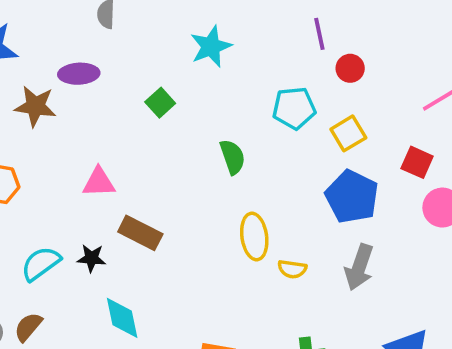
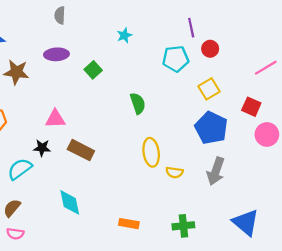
cyan star: (211, 47) -> (124, 35), size x0.6
purple ellipse: (79, 74) -> (56, 54), moved
cyan pentagon: (294, 108) -> (176, 59), moved
black star: (91, 258) -> (42, 148), moved

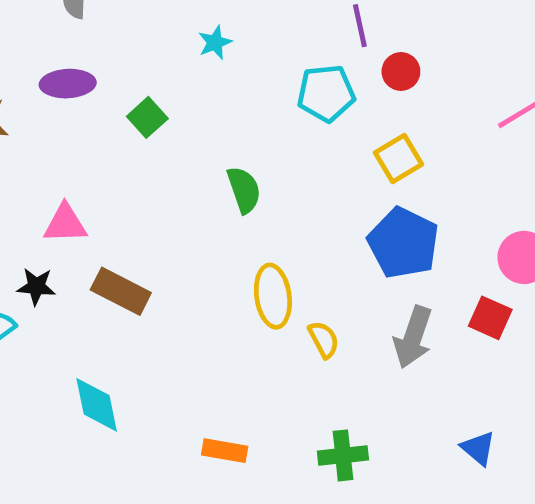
red square: (251, 107) -> (490, 318), moved
yellow semicircle: (174, 172) -> (324, 340), turned -126
blue triangle: (246, 222) -> (478, 448), size x0.6

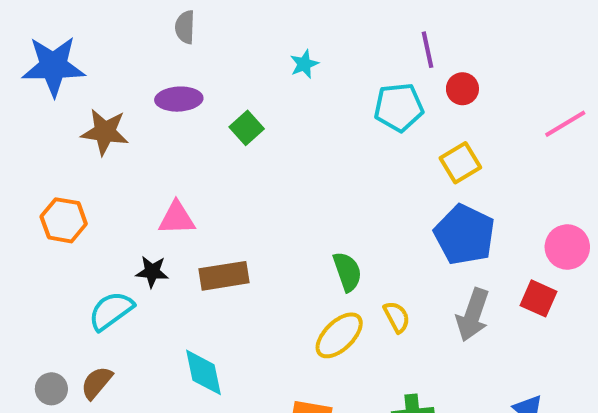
green semicircle: (244, 190) -> (347, 272), moved
brown rectangle: (121, 291) -> (224, 276), turned -36
yellow ellipse: (273, 296) -> (339, 335), moved, turned 54

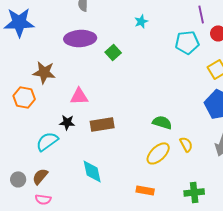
purple ellipse: (179, 99) -> (80, 38), size x1.4
brown star: (105, 132) -> (44, 72), moved
green semicircle: (347, 272) -> (162, 122), turned -54

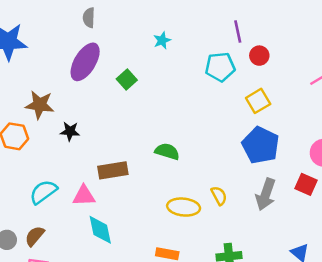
purple ellipse: (80, 38) -> (85, 62), turned -56
pink triangle: (79, 96) -> (84, 196), moved
black star: (67, 122) -> (70, 131), moved
green semicircle: (162, 122) -> (167, 151), moved
yellow ellipse: (158, 153) -> (184, 207), turned 50

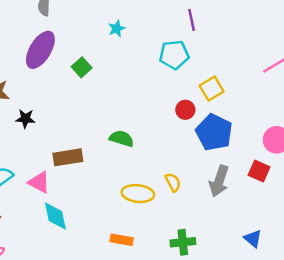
red circle: (259, 56) -> (185, 110), moved
pink triangle: (84, 196) -> (39, 182), turned 30

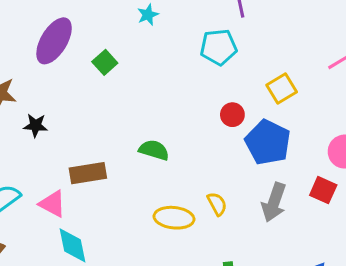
yellow square: (212, 89) -> (282, 89), moved

